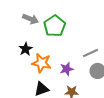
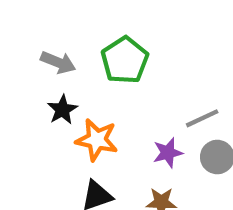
gray arrow: (31, 19) -> (58, 62), moved
purple star: (67, 69) -> (168, 153), moved

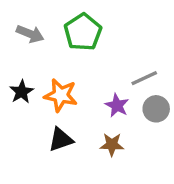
black star: (62, 110) -> (22, 92), moved
purple star: (168, 153) -> (117, 105), turned -30

